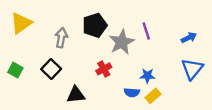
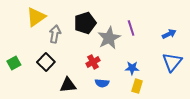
yellow triangle: (21, 23) -> (36, 17), moved
green square: (15, 70) -> (14, 63), turned 32
blue semicircle: (132, 92) -> (102, 83), moved
yellow rectangle: (153, 96) -> (137, 86), turned -32

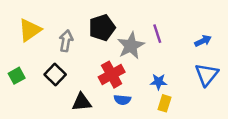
yellow triangle: (36, 17) -> (30, 30), moved
red cross: (93, 62) -> (112, 75), size x1.5

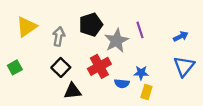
black square: (55, 75) -> (61, 67), moved
blue semicircle: (122, 100) -> (122, 83), moved

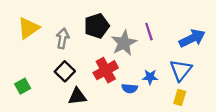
blue arrow: (181, 36) -> (192, 38), size x1.6
blue triangle: (184, 66) -> (181, 70), moved
green square: (15, 67) -> (23, 86), moved
yellow rectangle: (146, 92) -> (180, 97), moved

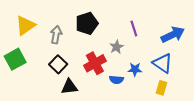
gray star: (124, 43) -> (116, 47), moved, size x0.6
blue triangle: (181, 70) -> (163, 63), turned -35
green square: (23, 86) -> (15, 59), moved, size x1.5

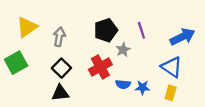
black pentagon: (87, 23) -> (106, 30), moved
blue star: (135, 69) -> (142, 88), moved
black triangle: (69, 87) -> (60, 93), moved

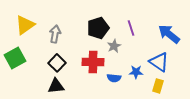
blue arrow: (182, 37) -> (169, 34), turned -115
red cross: (100, 67) -> (93, 62), turned 30
blue star: (142, 88) -> (136, 72), moved

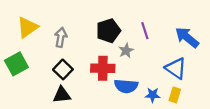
blue star: (136, 72) -> (153, 95), moved
blue semicircle: (114, 78) -> (126, 86), size x1.5

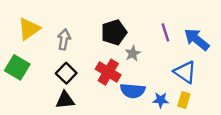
purple line: (145, 31) -> (165, 32), moved
green square: (16, 64) -> (17, 67), turned -30
red cross: (103, 68) -> (108, 72), turned 30

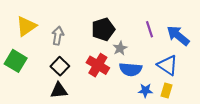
blue semicircle: (133, 91) -> (131, 69), moved

